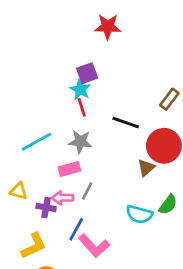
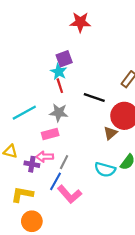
gray line: (87, 191) -> (64, 162), moved
yellow L-shape: (34, 246) -> (22, 194), turned -145

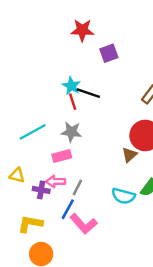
red star: (80, 22) -> (82, 30), moved
purple square: (64, 59) -> (109, 53), moved
black line: (94, 98) -> (88, 93), moved

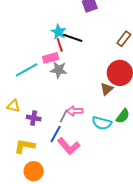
pink rectangle: (62, 156) -> (51, 58), moved
pink arrow: (56, 181) -> (75, 111), moved

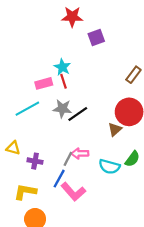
black line: (73, 38) -> (78, 114), moved, turned -54
pink rectangle: (51, 58) -> (44, 83), moved

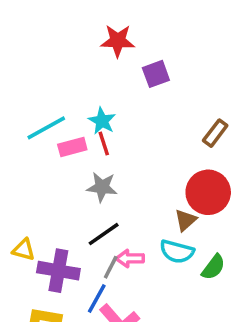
cyan line: (27, 109) -> (46, 128), moved
black line: (78, 114) -> (104, 234), moved
purple cross: (35, 161) -> (58, 271), size x1.6
cyan semicircle: (109, 167) -> (177, 251), moved

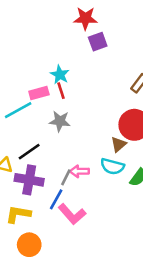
red star: (118, 41) -> (85, 18), moved
cyan line: (46, 128) -> (18, 110), moved
black line: (104, 234) -> (29, 152), moved

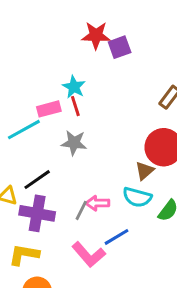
red star: (85, 18) -> (96, 35), moved
blue line: (56, 199) -> (117, 237), moved, turned 30

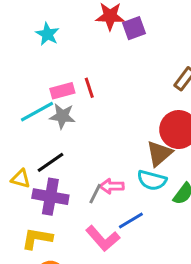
cyan star: (74, 87) -> (47, 34), moved
gray star: (74, 143) -> (62, 116), moved
brown triangle: (145, 171) -> (159, 153), size x1.4

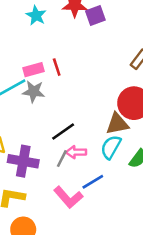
cyan star: (47, 34) -> (36, 15), moved
brown triangle: (159, 153) -> (117, 124), turned 30
black line: (50, 162) -> (63, 132), moved
cyan semicircle: (152, 180) -> (111, 147), turned 105

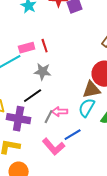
gray star: (33, 92) -> (43, 72), moved
black line: (63, 132) -> (33, 96), moved

